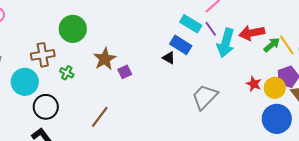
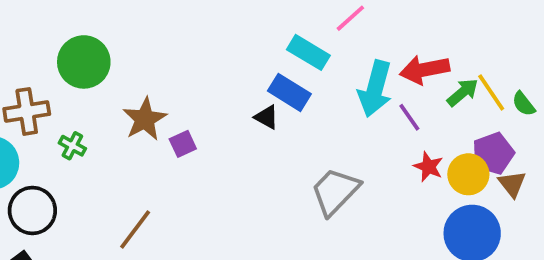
purple line: (211, 29) -> (409, 117), moved

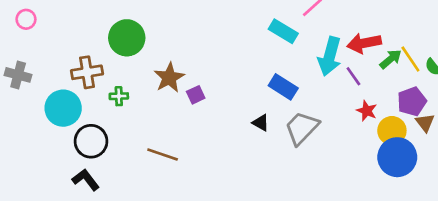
blue rectangle: (289, 92) -> (283, 87), moved
black triangle: (267, 117) -> (261, 123), moved
green cross: (72, 146) -> (119, 96), turned -30
yellow circle: (468, 174) -> (392, 131), moved
brown line: (135, 230) -> (163, 154), turned 72

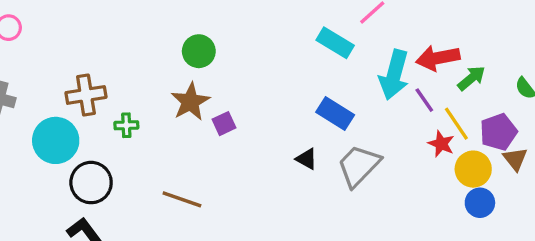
green circle: (127, 38) -> (199, 51), moved, size x0.7
yellow line: (410, 59) -> (456, 124), moved
blue circle: (397, 157) -> (480, 203), size x0.6

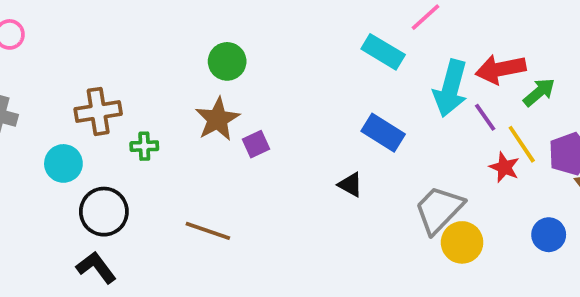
cyan circle: (56, 140) -> (63, 163), size x0.7
gray trapezoid: (359, 166) -> (439, 210), moved
yellow circle: (473, 169) -> (462, 242), moved

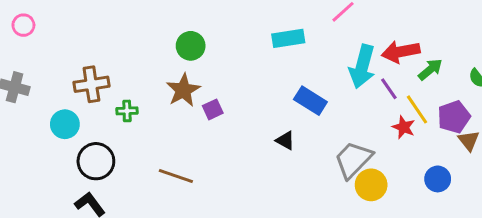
cyan rectangle: (383, 52) -> (288, 38), moved, turned -40

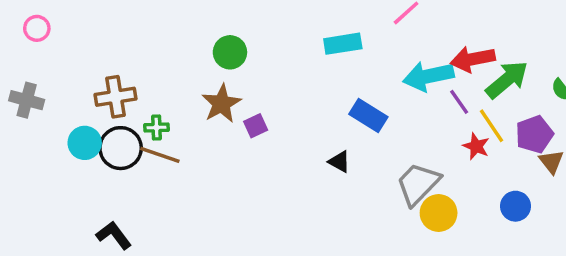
cyan arrow: (362, 67) -> (428, 76), turned 63
green arrow: (430, 69) -> (507, 80), size x1.5
black circle: (96, 161) -> (121, 148), moved
brown line: (176, 176) -> (160, 155), moved

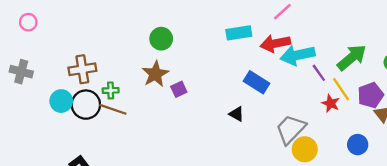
red arrow: (473, 59) -> (275, 43), moved

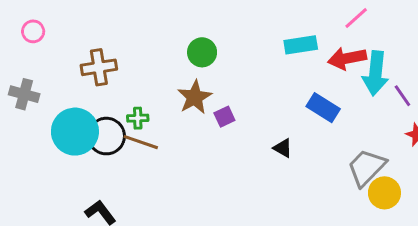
cyan arrow: (298, 55) -> (375, 73), turned -72
brown cross: (82, 69) -> (99, 67), moved
cyan circle: (61, 101) -> (75, 132), size x1.6
black triangle: (236, 114) -> (283, 148), moved

